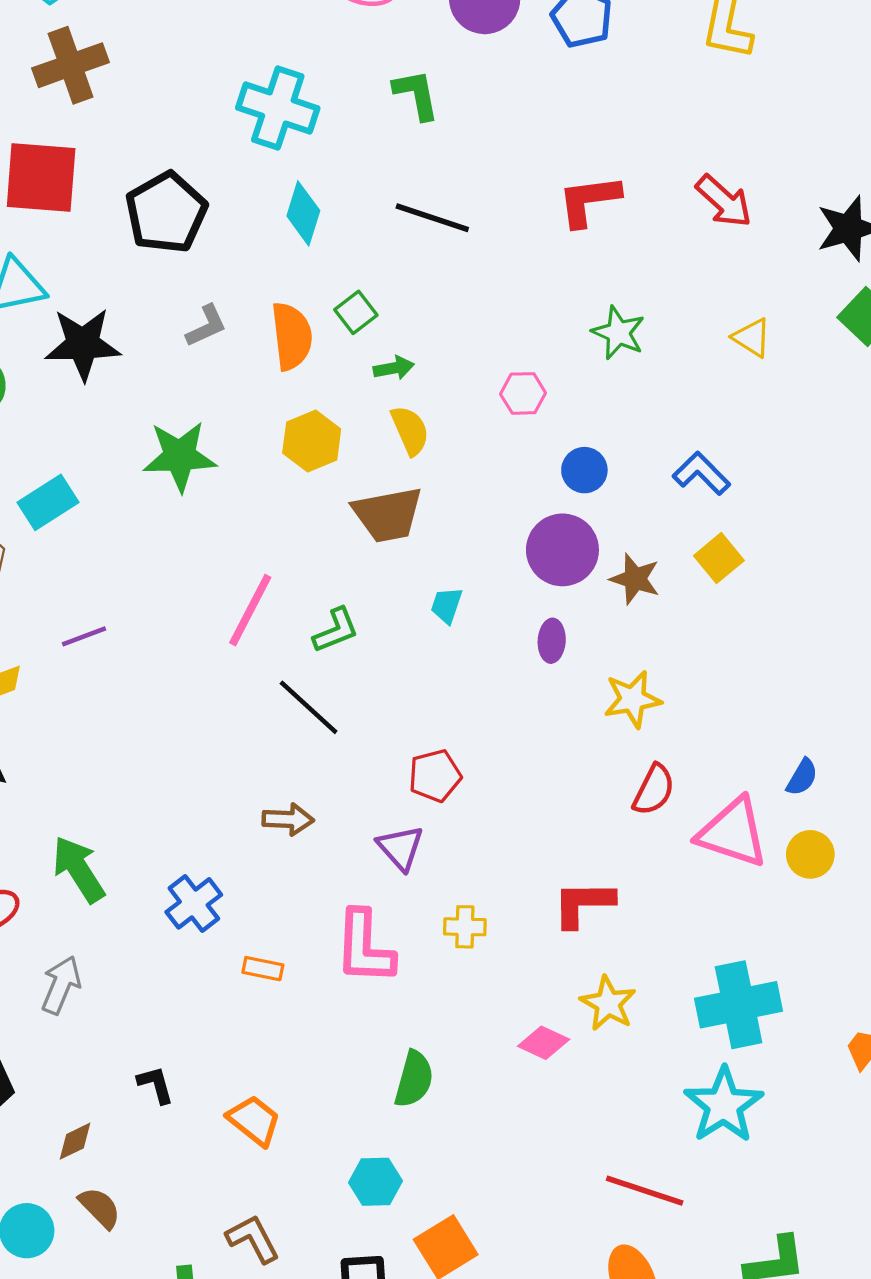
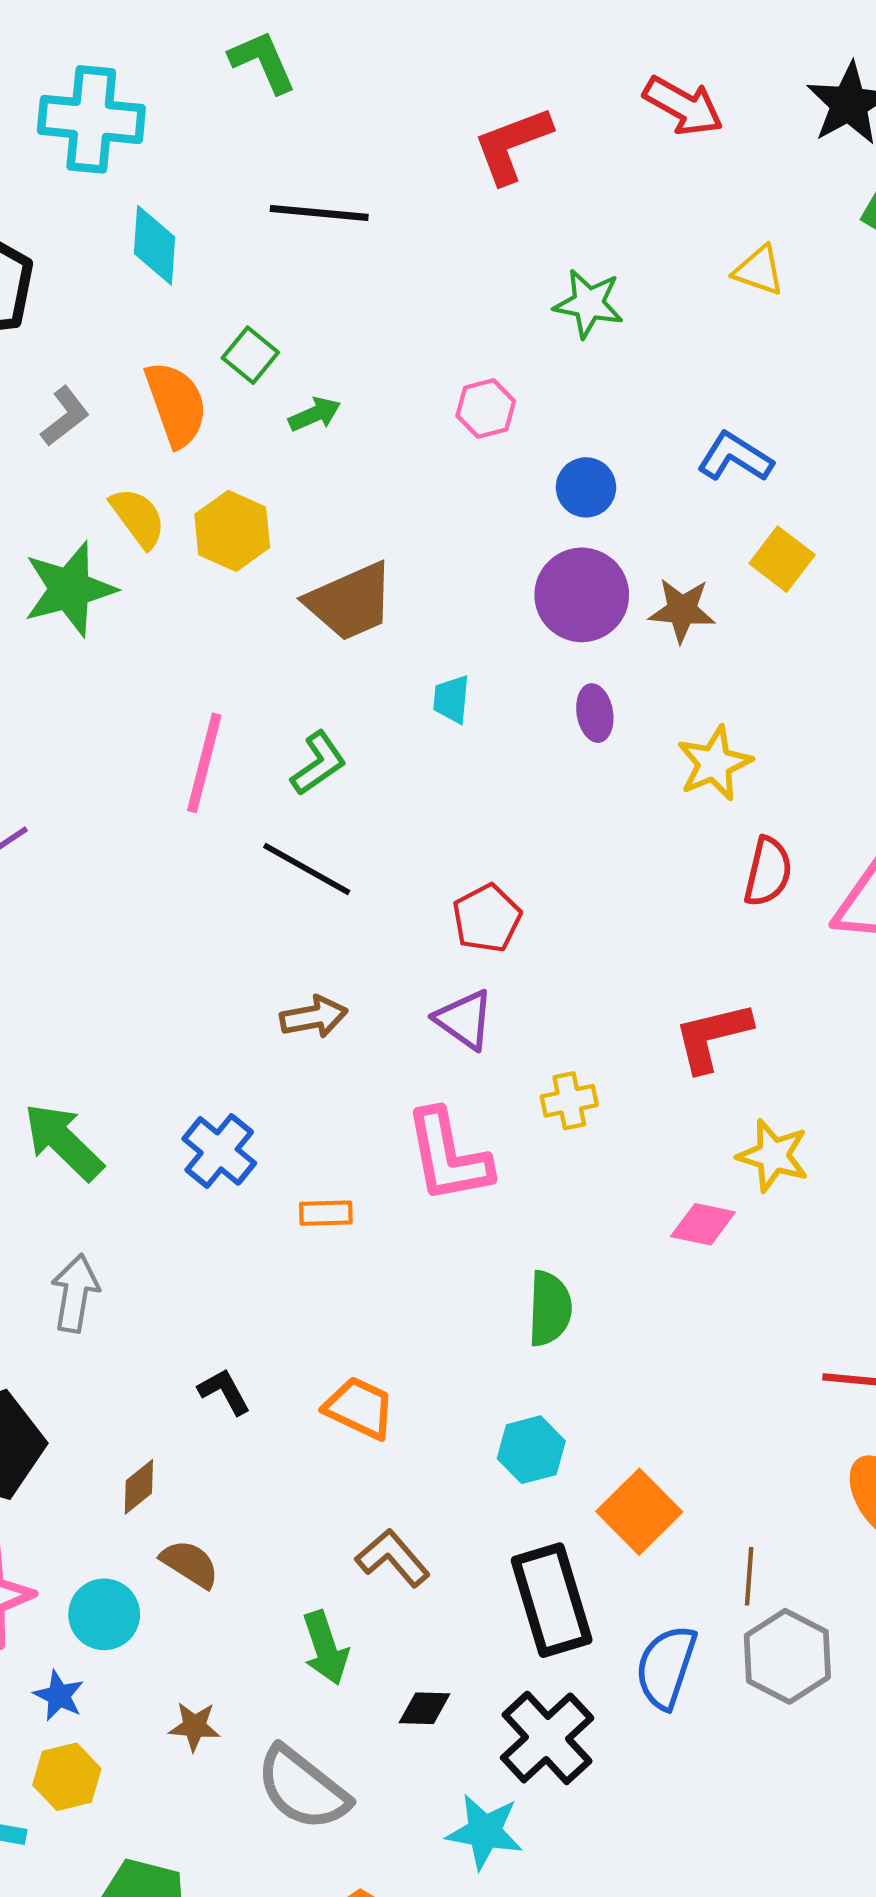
yellow semicircle: (410, 430) -> (138, 518), moved

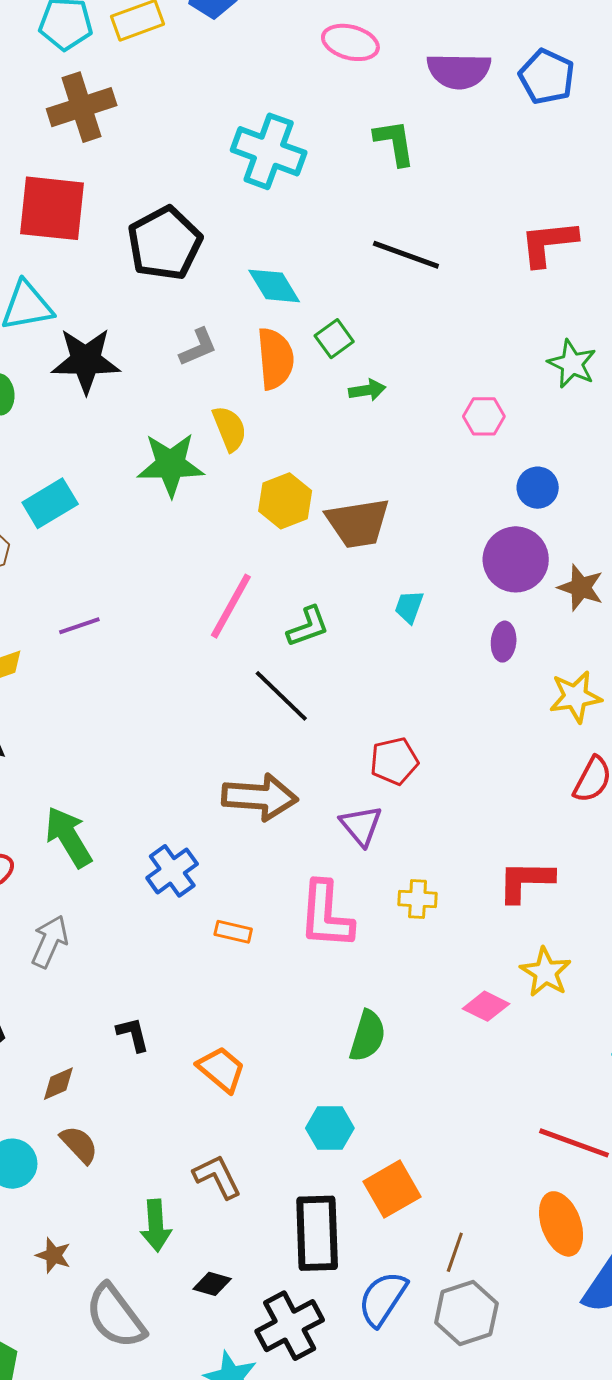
cyan diamond: (155, 245) -> (274, 286), moved, turned -50
yellow hexagon: (232, 531) -> (285, 501), moved
brown arrow: (314, 1017) -> (260, 797), size x1.6

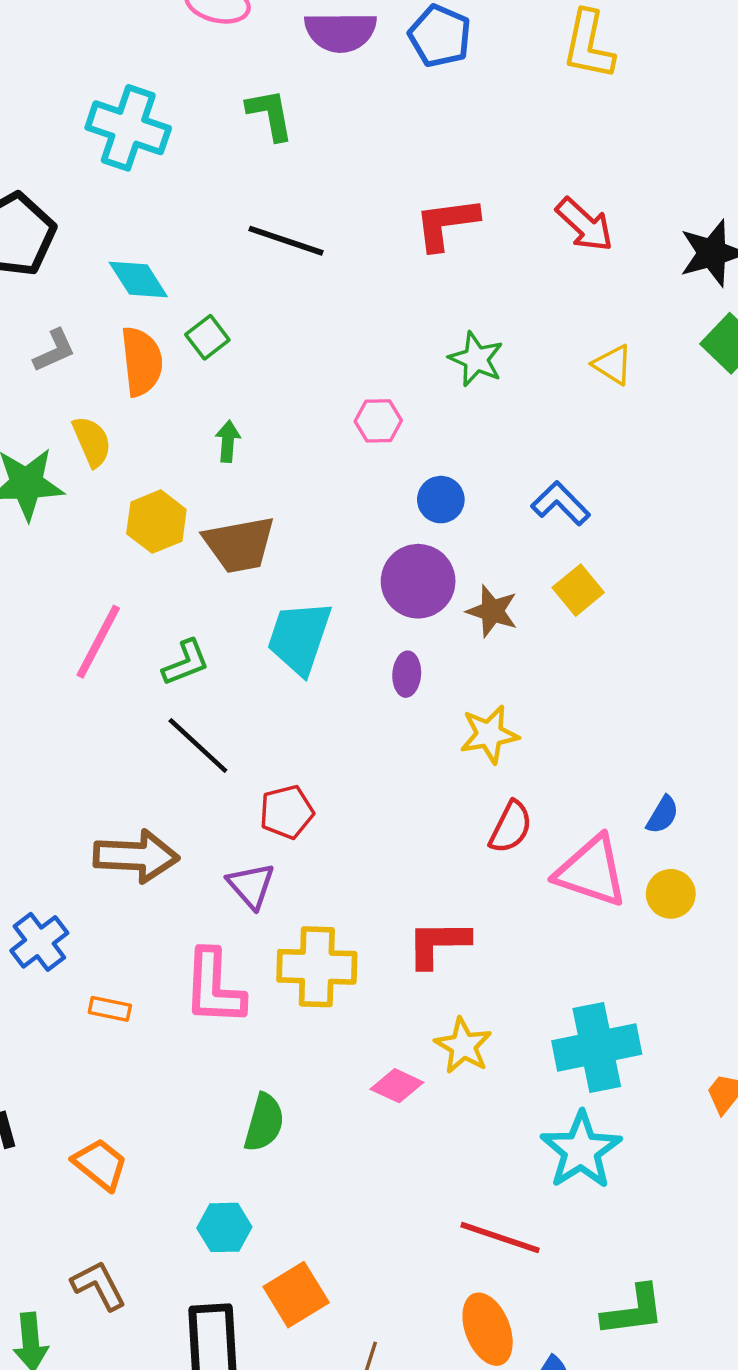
green arrow: (367, 390) -> (228, 441), moved, turned -75
cyan trapezoid: (409, 607) -> (299, 638), size x2.0
black line: (281, 696) -> (198, 745), moved
yellow cross: (418, 899) -> (317, 967), size x1.8

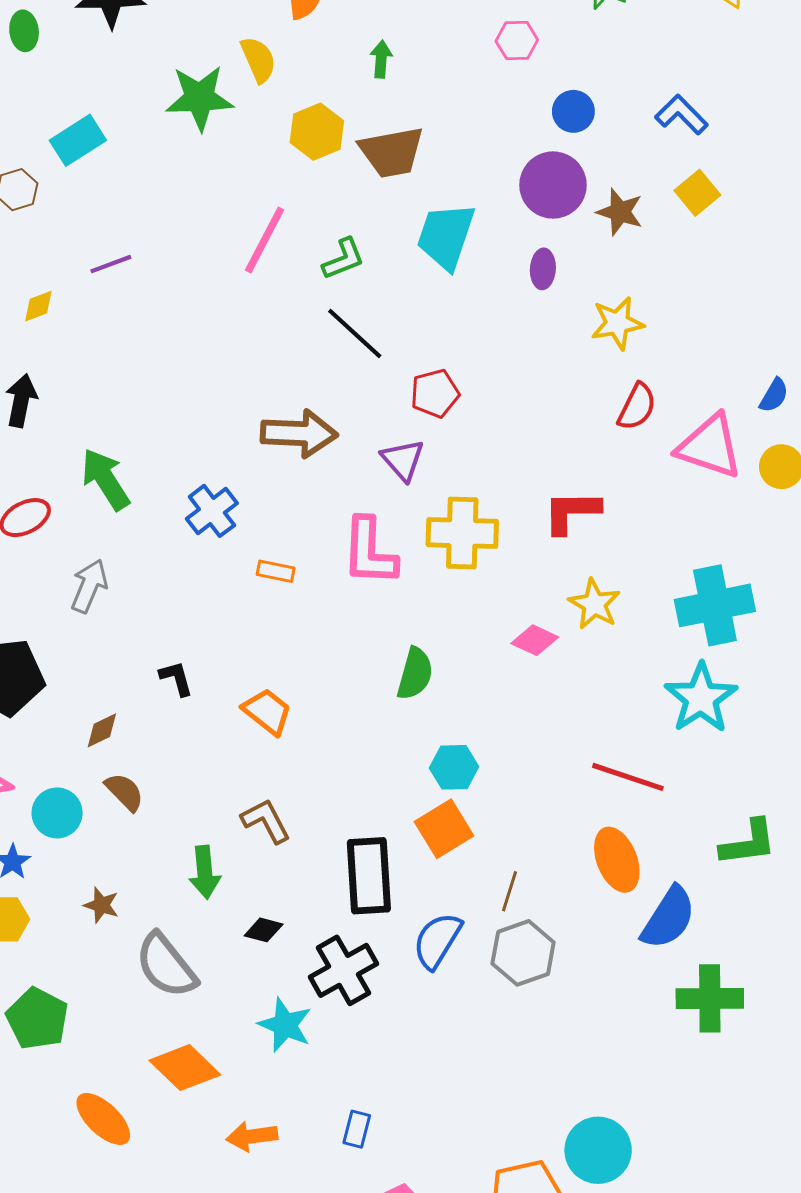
cyan hexagon: (224, 1227) -> (454, 767), moved

